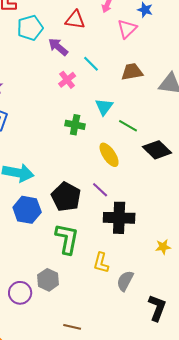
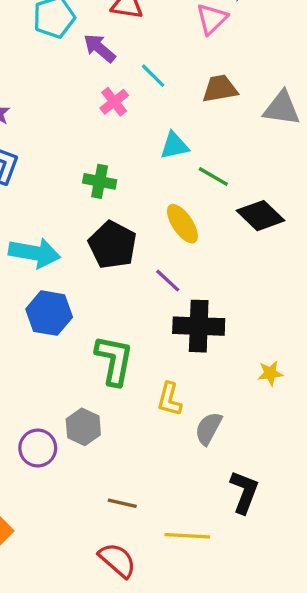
cyan triangle: (104, 107) -> (174, 146), turned 42
green cross: (75, 125) -> (100, 181), moved
black pentagon: (66, 197) -> (113, 245), moved
black L-shape: (157, 308) -> (244, 492), moved

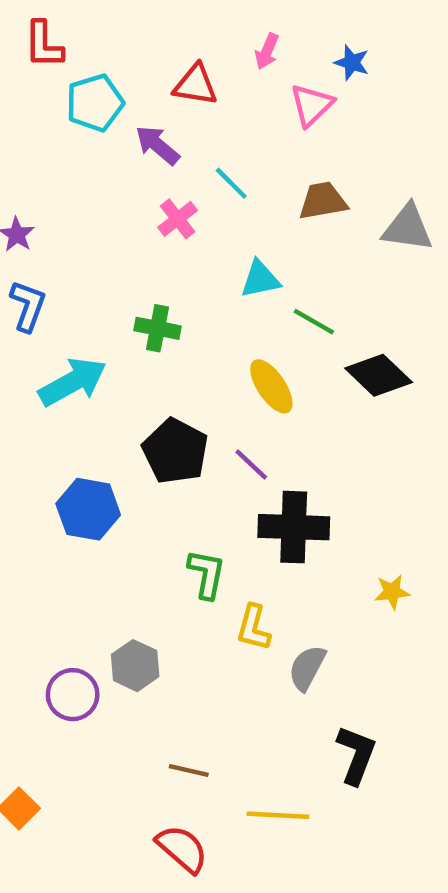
black pentagon: (113, 245) -> (175, 451), moved
cyan arrow: (34, 253) -> (73, 382), moved, turned -39
green L-shape: (114, 360) -> (207, 574), moved, size x0.7

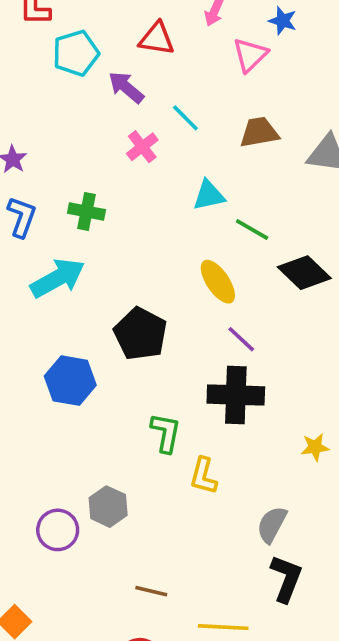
green cross: (157, 328) -> (86, 211), moved
purple line: (251, 465) -> (241, 339), moved
gray semicircle: (307, 668) -> (272, 525), moved

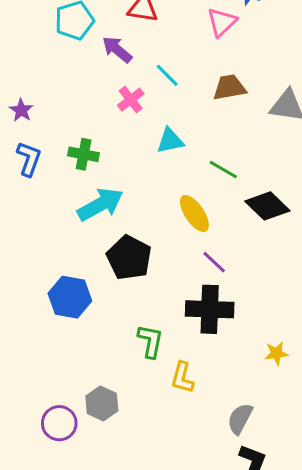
cyan triangle: (209, 195) -> (170, 141), moved
cyan arrow: (58, 278) -> (100, 204), moved

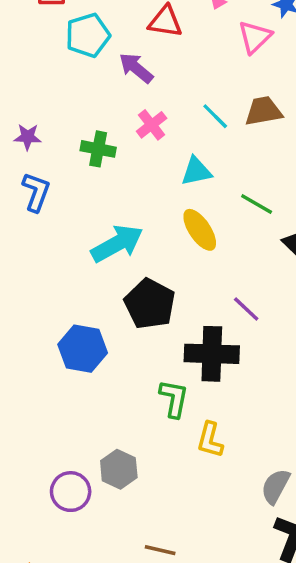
cyan line: (167, 75) -> (215, 116), moved
purple star: (21, 110) -> (28, 137), turned -30
green cross: (84, 154) -> (98, 149), moved
yellow ellipse: (194, 214) -> (200, 230), moved
black cross: (210, 309) -> (212, 354), moved

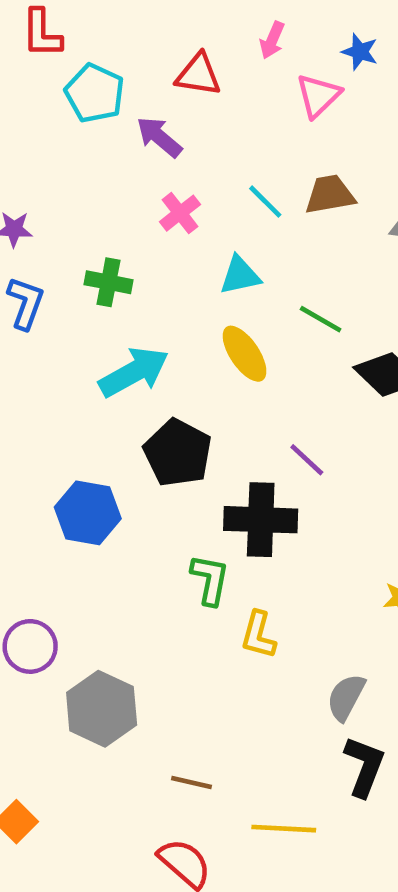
cyan pentagon: (88, 35) -> (95, 93), turned -30
green cross: (98, 149) -> (109, 282), moved
gray hexagon: (119, 469) -> (102, 709), moved, size x1.4
purple circle: (71, 492) -> (30, 646), moved

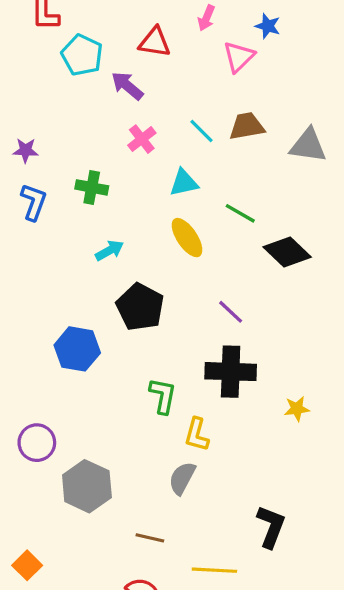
cyan arrow: (134, 372) -> (109, 250), size x0.6
black cross: (261, 520) -> (231, 372), moved
gray semicircle: (346, 697) -> (182, 478), moved

